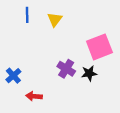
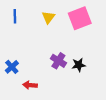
blue line: (27, 15) -> (15, 16), moved
pink square: (99, 47) -> (80, 18), moved

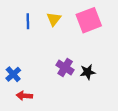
blue line: (15, 16) -> (28, 21), moved
red arrow: (30, 85) -> (24, 96), moved

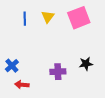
purple cross: (65, 68) -> (58, 72), moved, turned -35
black star: (88, 72) -> (86, 64), moved

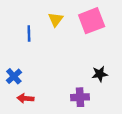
blue line: (25, 19) -> (29, 33), moved
purple cross: (58, 72) -> (80, 97), moved

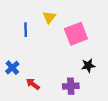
pink square: (92, 21) -> (76, 34), moved
red arrow: (25, 98) -> (33, 84), moved, turned 32

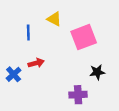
yellow triangle: (49, 17) -> (54, 19), turned -40
red arrow: (33, 84) -> (36, 63), moved, turned 128

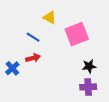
blue line: (28, 33) -> (33, 37), moved, turned -56
purple cross: (78, 95) -> (88, 87), moved

